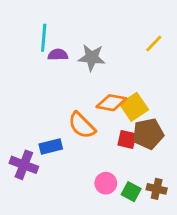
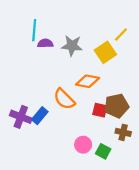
yellow square: (134, 107) -> (105, 52), moved
blue rectangle: (51, 146) -> (40, 116), turned -36
purple cross: (24, 165) -> (21, 117), moved
brown cross: (157, 189) -> (123, 132), moved

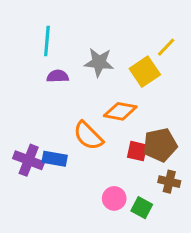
purple semicircle: (45, 43) -> (58, 76), moved
blue rectangle: (40, 116) -> (55, 159), turned 60

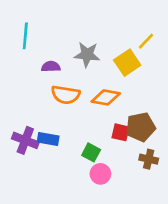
cyan line: (47, 41) -> (25, 36), moved
orange semicircle: (88, 136) -> (66, 95), moved, turned -36
green square: (142, 208) -> (91, 152), moved

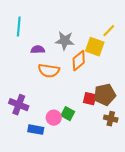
yellow square: (127, 63) -> (95, 47), turned -36
orange diamond: (106, 97) -> (79, 61), moved, turned -50
blue rectangle: (48, 139) -> (36, 130), moved
pink circle: (100, 174) -> (54, 118), moved

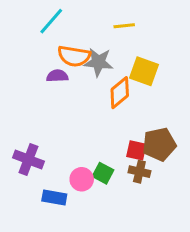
cyan line: (19, 27) -> (51, 21), moved, turned 36
yellow line: (109, 31) -> (124, 26), moved, turned 40
orange semicircle: (49, 71) -> (74, 56), moved
brown cross: (111, 119) -> (139, 172), moved

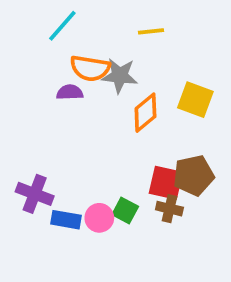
yellow square: (144, 71) -> (195, 100), moved
red square: (136, 150) -> (166, 183), size x1.4
blue rectangle: (54, 198) -> (66, 220), moved

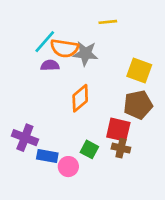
cyan line: (62, 26) -> (45, 42), moved
orange diamond: (145, 113) -> (80, 98), moved
brown pentagon: (193, 175) -> (138, 105), moved
pink circle: (99, 218) -> (68, 167), moved

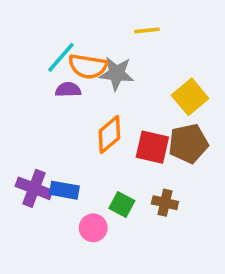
yellow square: (139, 71) -> (190, 97), turned 30
red square: (118, 130) -> (152, 147), moved
blue rectangle: (47, 156) -> (64, 190), moved

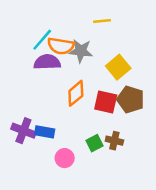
purple semicircle: (68, 90) -> (47, 62), size x1.5
yellow square: (190, 97) -> (118, 67), moved
brown pentagon: (188, 143) -> (131, 99), turned 30
green square: (122, 204) -> (94, 143), moved, turned 35

